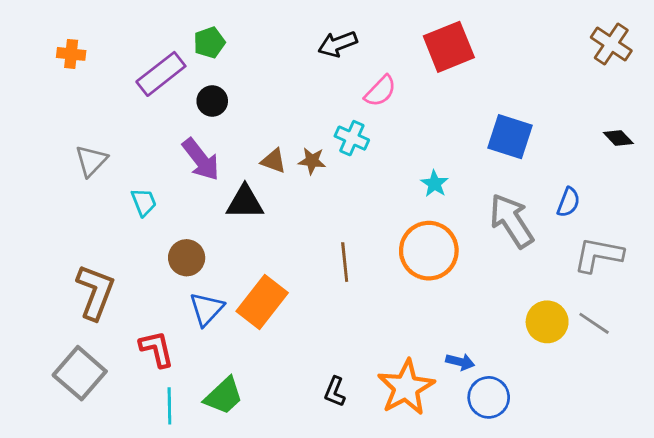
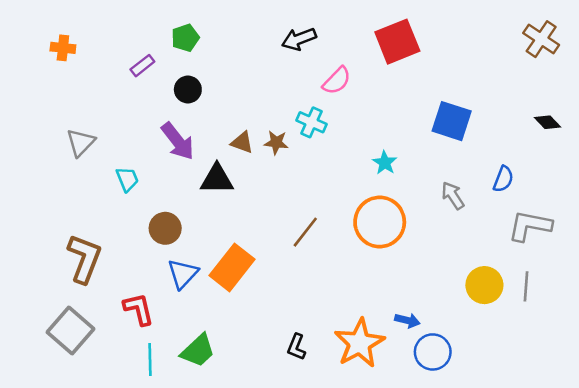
purple rectangle: (161, 74) -> (142, 66), size x0.6
gray arrow: (511, 221) -> (453, 196), size x0.6
brown line: (345, 262) -> (305, 232), turned 44
gray line: (594, 323) -> (526, 286), turned 60

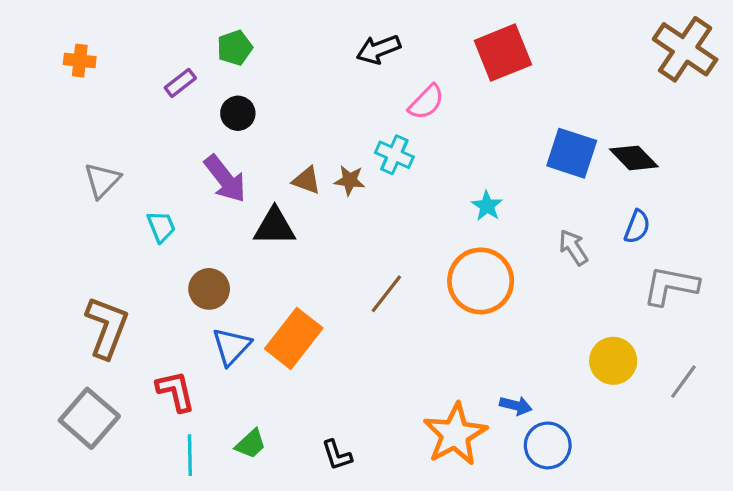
brown cross: (541, 39) -> (685, 49), size x1.4
black diamond: (547, 122) -> (634, 158), moved, size x1.4
gray line: (526, 286) -> (683, 382), moved, turned 32
black L-shape: (296, 347) -> (337, 455), moved, turned -40
green trapezoid: (198, 351) -> (251, 444), size x0.7

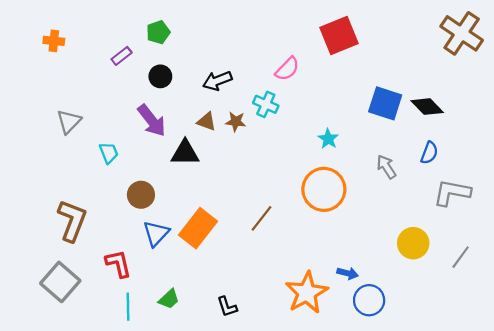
black arrow: (378, 49) -> (217, 81), moved
brown line: (386, 294) -> (261, 218), moved

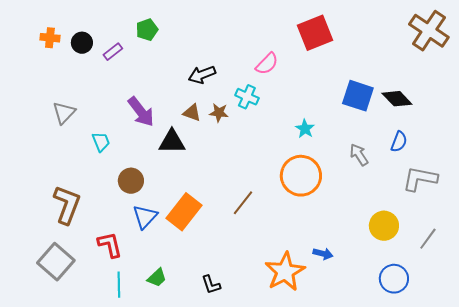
black circle: (160, 76) -> (82, 43), moved
blue circle: (369, 300) -> (394, 279), moved

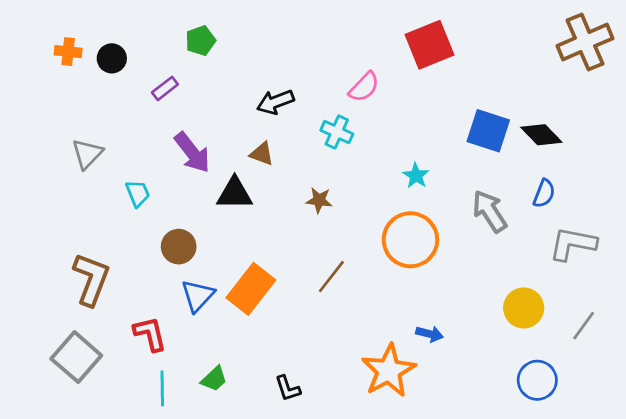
brown cross: (429, 31) -> (585, 42), turned 33
purple rectangle: (113, 52) -> (165, 88), moved
brown star: (219, 113) -> (319, 200), moved
gray arrow: (359, 155) -> (490, 211), size x1.4
blue arrow: (323, 254) -> (430, 334), moved

